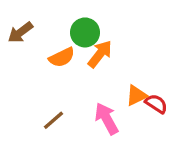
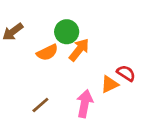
red semicircle: (156, 104) -> (126, 73), moved
pink arrow: (107, 119) -> (85, 104), turned 40

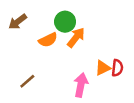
red semicircle: (126, 73) -> (117, 68), moved, turned 63
brown line: (40, 105) -> (27, 81), moved

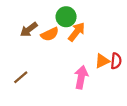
brown arrow: (18, 22) -> (29, 30), moved
brown line: (27, 81) -> (21, 77), moved

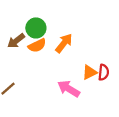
green circle: (66, 17) -> (36, 28), moved
pink arrow: (81, 77) -> (69, 89), turned -70

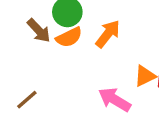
brown arrow: (16, 41) -> (39, 31), turned -96

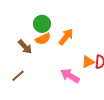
brown arrow: (39, 31) -> (25, 47), moved

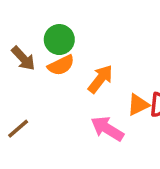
orange arrow: (66, 37) -> (100, 79), moved
brown arrow: (25, 47) -> (23, 58), moved

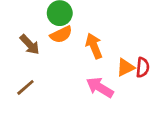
brown arrow: (23, 58) -> (30, 45), moved
orange arrow: (100, 79) -> (94, 46), turned -60

